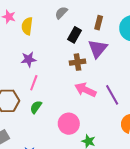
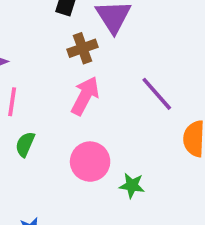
pink arrow: (85, 90) -> (85, 96), moved, turned 105

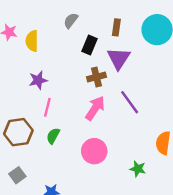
purple line: (157, 94) -> (130, 102), moved
green star: (132, 186) -> (138, 169), moved

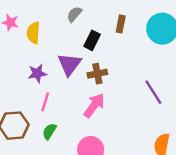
purple triangle: (119, 58) -> (69, 64), moved
purple line: (130, 102) -> (153, 92), moved

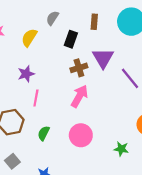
yellow semicircle: (33, 33) -> (29, 38), moved, turned 36
purple triangle: (69, 64) -> (103, 58), moved
green semicircle: (49, 131) -> (44, 133), moved

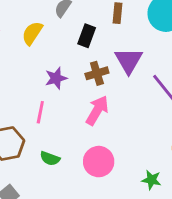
purple star: (26, 74) -> (56, 78), moved
green semicircle: (44, 133) -> (50, 159), turned -96

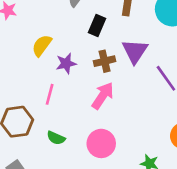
yellow semicircle: (32, 33) -> (42, 45), moved

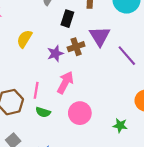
purple star: (66, 63) -> (55, 53), moved
pink line: (50, 94) -> (36, 90), moved
pink arrow: (103, 96) -> (65, 82), moved

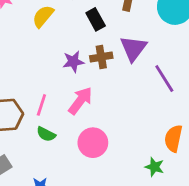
black rectangle: (67, 19) -> (96, 19), turned -56
yellow semicircle: (24, 39) -> (43, 16), moved
green star: (120, 125) -> (154, 167), moved

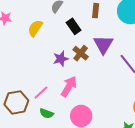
brown cross: (101, 57) -> (81, 53), turned -35
pink line: (41, 105) -> (41, 93), turned 35

